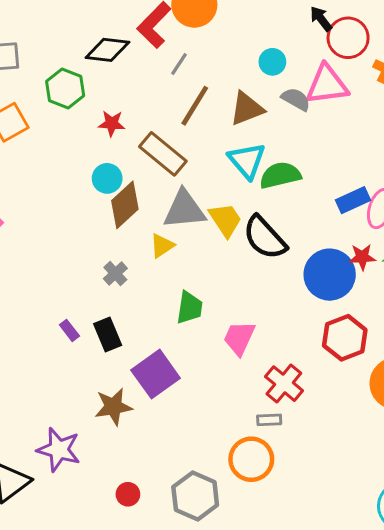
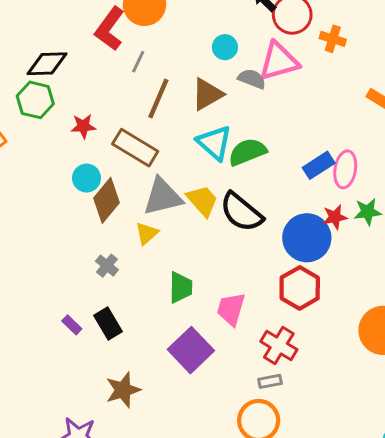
black diamond: (107, 50) -> (47, 64), moved
red hexagon: (345, 338) -> (300, 288), moved
purple square: (156, 374) -> (191, 350), moved

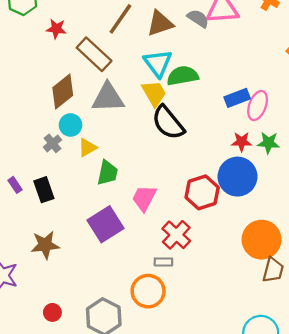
cyan circle: (87, 178) -> (70, 125), moved
yellow trapezoid: (202, 201) -> (154, 93), moved
yellow triangle: (147, 233) -> (87, 148), moved
blue circle: (307, 238) -> (237, 177), moved

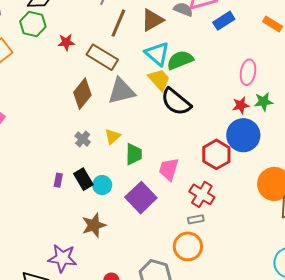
blue rectangle: (237, 98) -> (224, 21), moved
cyan circle: (70, 125) -> (102, 185), moved
purple rectangle: (15, 185) -> (58, 180), turned 56

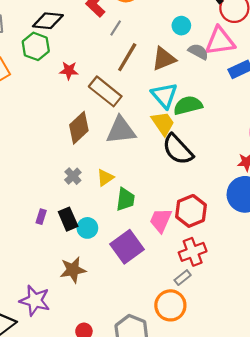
red hexagon: (216, 154) -> (191, 211), moved
red cross: (202, 194) -> (193, 252), turned 30
gray rectangle: (196, 219) -> (183, 278), turned -35

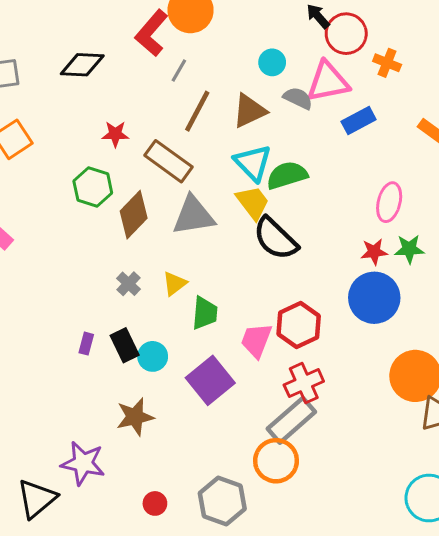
green hexagon: (36, 46) -> (93, 187), moved
gray rectangle: (183, 278) -> (291, 420), size x2.0

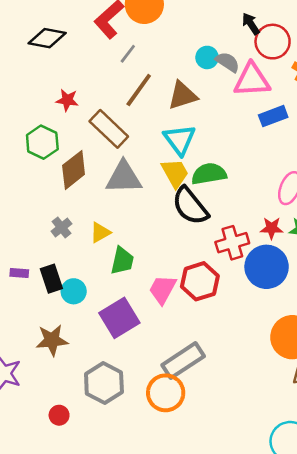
gray semicircle: (298, 98) -> (228, 62), moved
green semicircle: (287, 175) -> (209, 174), moved
purple rectangle: (86, 344) -> (19, 273), turned 72
red cross: (304, 383) -> (232, 243), moved
gray hexagon: (222, 501) -> (104, 383), moved

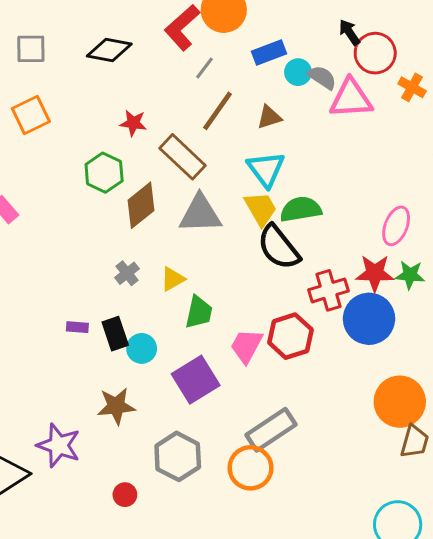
brown triangle: (183, 96) -> (269, 117), size x0.7
blue rectangle: (273, 116) -> (269, 52), moved
red star: (272, 228) -> (375, 273), size x1.4

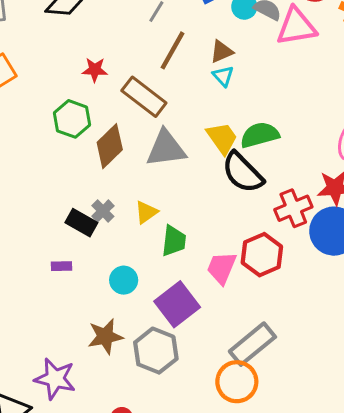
cyan triangle: (266, 169) -> (223, 76), moved, size x0.6
black rectangle: (115, 334) -> (81, 223), moved, turned -36
gray hexagon: (178, 456) -> (156, 351), moved

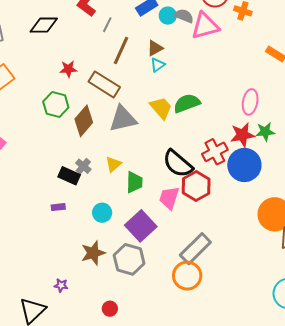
cyan triangle: (223, 76) -> (158, 65), turned 42
black semicircle: (243, 173) -> (178, 164), moved
purple star: (55, 379) -> (61, 285), size x0.5

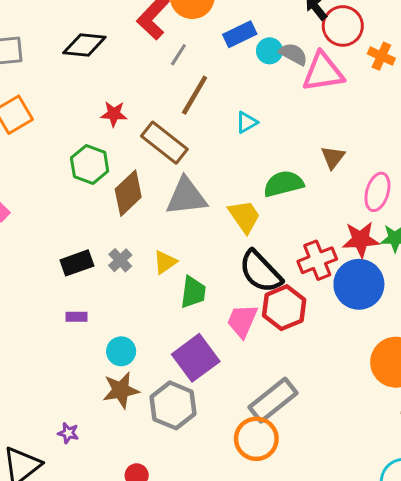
brown triangle: (155, 48) -> (333, 157), moved, turned -30
yellow trapezoid: (161, 108) -> (244, 216), moved
black rectangle: (69, 176) -> (77, 263), moved, turned -50
cyan circle: (102, 213) -> (121, 351), moved

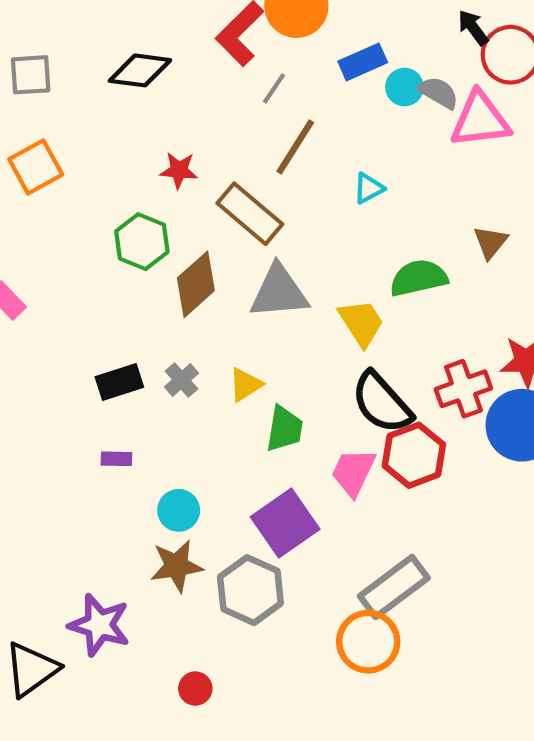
purple star: (68, 433) -> (99, 625), size x2.0

